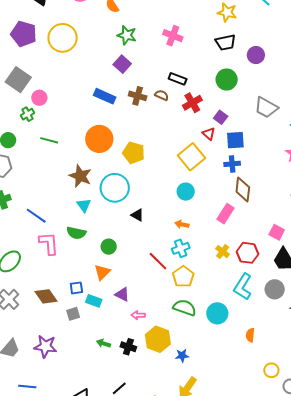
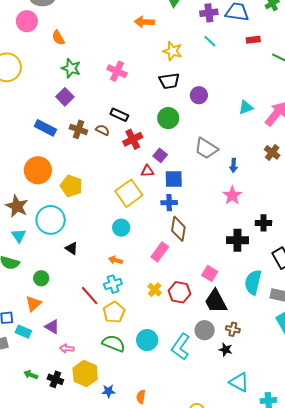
red triangle: (209, 134) -> (147, 171), turned -48
cyan L-shape: (243, 287) -> (181, 347), moved
cyan circle: (217, 313) -> (147, 340), moved
orange semicircle: (250, 335) -> (141, 397), moved

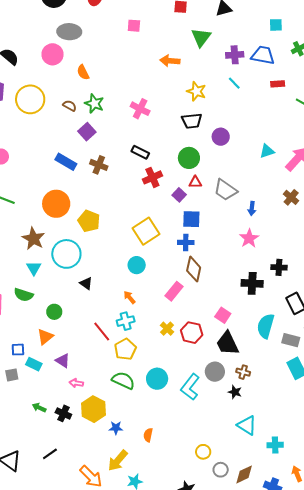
brown semicircle: (103, 130) -> (70, 106), moved
red triangle: (147, 171) -> (195, 182), moved
orange arrow: (116, 260) -> (129, 297), turned 32

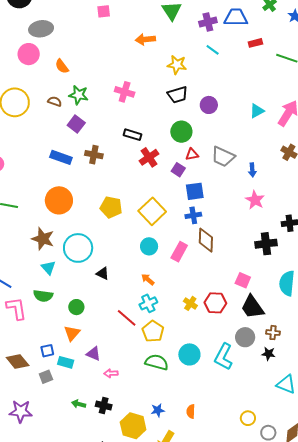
yellow pentagon: (89, 221) -> (111, 207), moved
pink rectangle: (174, 291) -> (179, 252), moved
yellow hexagon: (94, 409) -> (133, 426), moved

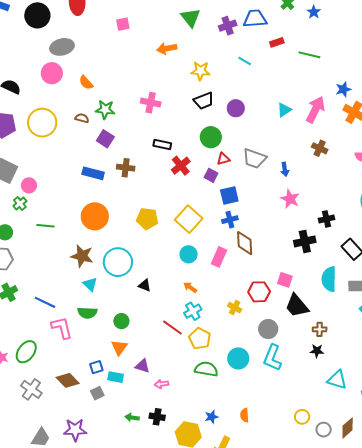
cyan line: (213, 50) -> (245, 61), moved
red hexagon: (215, 303) -> (259, 292), moved
gray circle: (245, 337) -> (268, 329), moved

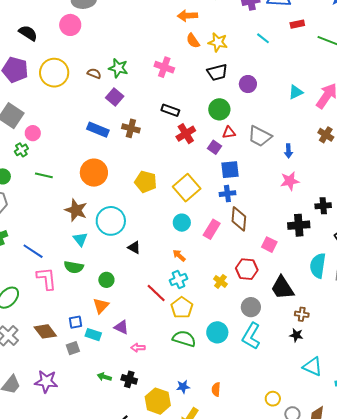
orange semicircle: (86, 83) -> (193, 41), moved
pink star: (290, 199) -> (290, 181), turned 30
pink square: (285, 280) -> (269, 245), moved

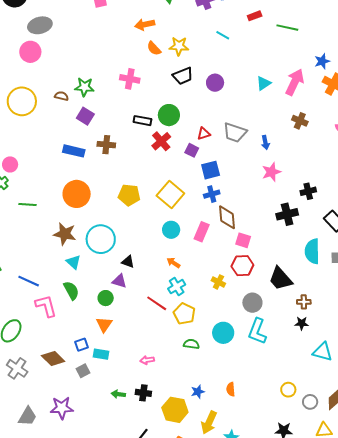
green circle: (219, 109) -> (169, 115), moved
pink square: (269, 245) -> (243, 240), moved
green semicircle: (74, 267) -> (71, 290), turned -120
purple triangle: (121, 327) -> (119, 281), moved
green semicircle: (184, 339) -> (191, 344), size x0.7

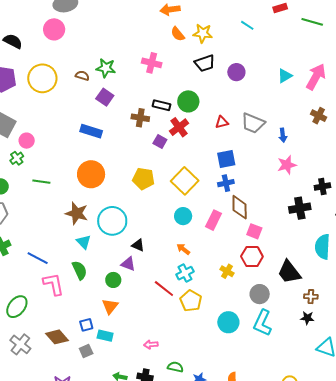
brown cross: (106, 145) -> (140, 118), moved
purple square: (192, 150) -> (160, 141), moved
green semicircle: (191, 344) -> (175, 367), moved

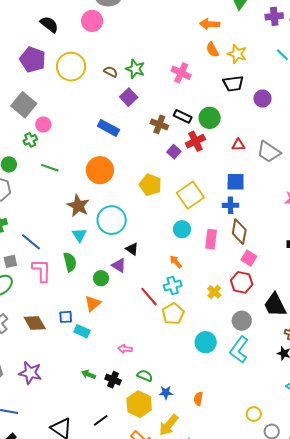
pink rectangle: (213, 220) -> (211, 239), turned -30
gray square: (86, 351) -> (10, 261), moved

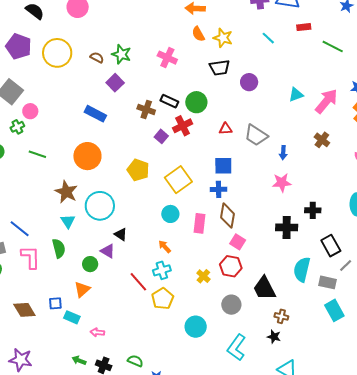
pink arrow: (125, 349) -> (97, 332), moved
cyan L-shape: (239, 350) -> (236, 347), moved

